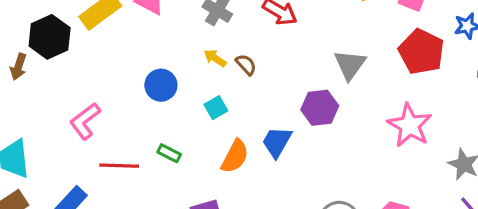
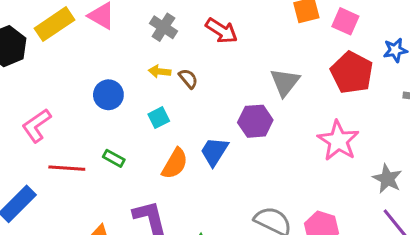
yellow arrow: (215, 58) -> (160, 71), turned -30

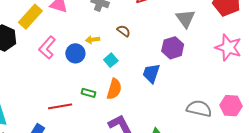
yellow arrow: (160, 71) -> (93, 40), moved
pink L-shape: (37, 126) -> (47, 48), moved
orange semicircle: (175, 164) -> (114, 89), moved

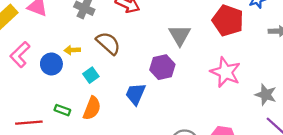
brown semicircle: (124, 31) -> (108, 43), size x1.6

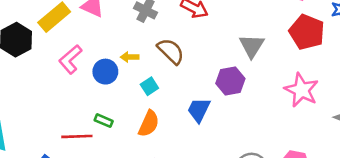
green rectangle: (62, 110) -> (104, 121), moved

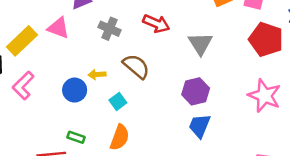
gray triangle: (252, 46) -> (200, 44), moved
pink L-shape: (70, 59) -> (23, 86), moved
blue trapezoid: (199, 110) -> (200, 126), moved

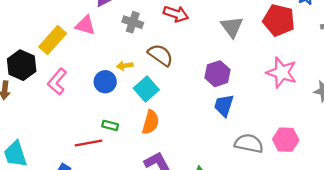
gray triangle: (200, 44) -> (232, 27), moved
cyan square: (118, 101) -> (146, 89), size x1.5

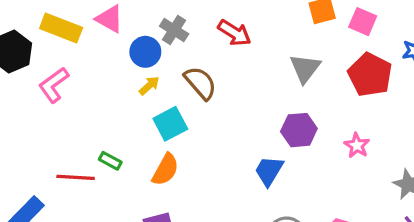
yellow rectangle: (53, 40) -> (61, 28), turned 56
yellow arrow: (125, 66) -> (149, 86), turned 133
pink star: (282, 72) -> (357, 145), size x0.6
purple hexagon: (217, 74) -> (299, 130), moved
blue circle: (105, 82) -> (145, 52), moved

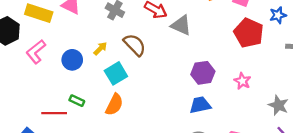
blue circle: (145, 52) -> (72, 60), moved
gray triangle: (305, 68) -> (181, 25), moved, turned -40
blue trapezoid: (269, 171) -> (200, 105), moved, turned 50

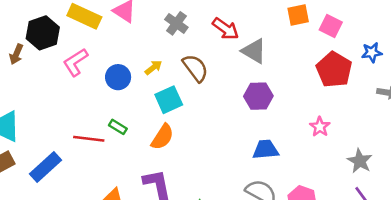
purple hexagon: (203, 73) -> (258, 96), moved

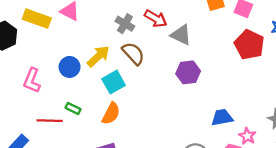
gray cross: (176, 23) -> (125, 24), moved
pink L-shape: (75, 62) -> (32, 80), moved, turned -30
yellow arrow: (153, 68) -> (98, 56), size x1.6
pink star: (320, 127) -> (247, 136), moved
blue trapezoid: (266, 150) -> (222, 117), moved

